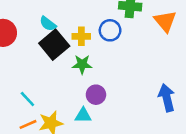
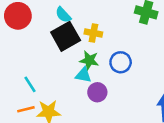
blue circle: (110, 30) -> (121, 62), moved
cyan triangle: (83, 115) -> (83, 75), moved

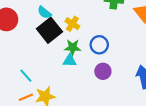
yellow cross: (93, 33) -> (72, 24), turned 32
purple circle: (97, 92) -> (103, 71), moved

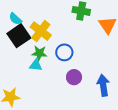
yellow cross: (72, 24) -> (41, 31), size x1.5
purple circle: (103, 71) -> (74, 77), moved

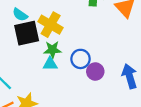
black square: (19, 36) -> (27, 33), turned 30
blue circle: (64, 52) -> (81, 59), moved

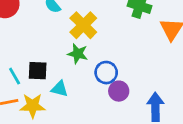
black square: (27, 33) -> (38, 71), moved, size x0.7
cyan triangle: (50, 64) -> (59, 89), moved

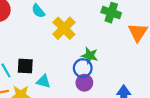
green star: (78, 54) -> (90, 56), moved
purple circle: (119, 91) -> (84, 83), moved

